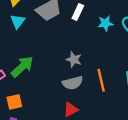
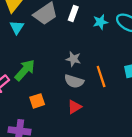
gray semicircle: (73, 83) -> (74, 81), turned 36
orange square: (14, 102) -> (37, 101), moved

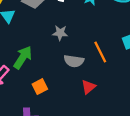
gray star: (73, 59) -> (60, 33), moved
red triangle: (74, 107) -> (89, 87), moved

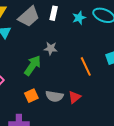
green arrow: (23, 58) -> (33, 65), moved
gray semicircle: (74, 61) -> (54, 96), moved

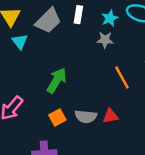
gray star: (51, 48) -> (105, 40), moved
red triangle: (74, 97) -> (110, 116), turned 32

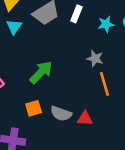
gray star: (105, 40) -> (95, 59), moved

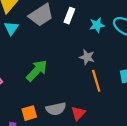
orange square: (34, 108) -> (29, 113), moved
gray semicircle: (61, 114) -> (56, 109), turned -30
red triangle: (85, 119) -> (78, 113), turned -49

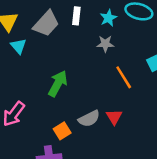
gray star: (87, 57) -> (105, 44), moved

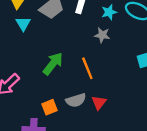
orange line: (124, 77) -> (87, 68), moved

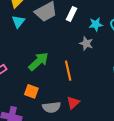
gray semicircle: (76, 100) -> (52, 107), moved
orange square: (50, 107) -> (31, 91), moved, turned 32

